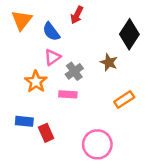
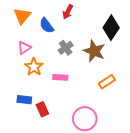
pink triangle: (52, 57) -> (24, 48), moved
brown star: (109, 62) -> (94, 51), size x1.5
gray cross: (74, 71) -> (66, 48), moved

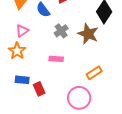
orange star: (34, 67) -> (17, 51), moved
orange rectangle: (107, 82) -> (94, 73), moved

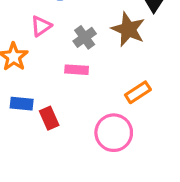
pink triangle: (22, 31) -> (41, 26), moved
gray cross: (61, 31) -> (85, 37), moved

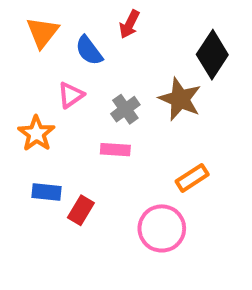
red rectangle: (49, 118) -> (81, 210), turned 55

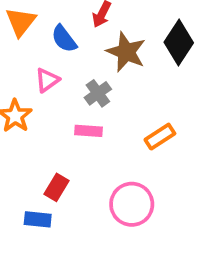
brown star: (180, 99) -> (126, 52), moved
orange rectangle: (192, 178) -> (160, 137), moved
blue rectangle: (47, 192) -> (38, 219), moved

